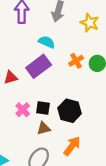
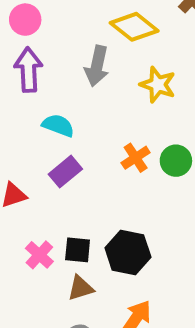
cyan semicircle: (47, 42) -> (58, 125), moved
purple rectangle: (39, 66) -> (65, 172), size x0.7

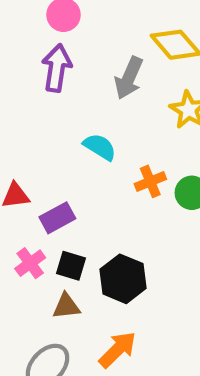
cyan semicircle: (58, 125) -> (100, 147), moved
purple rectangle: (65, 172) -> (57, 218), moved

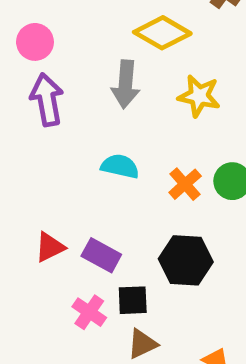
purple rectangle: (57, 218) -> (101, 255), turned 76
black hexagon: (123, 279) -> (186, 260), moved

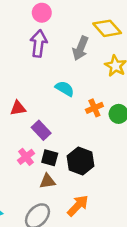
red triangle: (50, 247) -> (18, 108), moved
black hexagon: (186, 260) -> (80, 161), moved

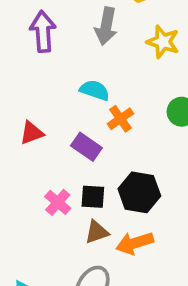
orange cross: (94, 108) -> (120, 119), moved
purple rectangle: (41, 130) -> (86, 147), moved
orange arrow: (78, 206) -> (135, 243), moved, turned -140

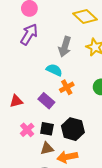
gray arrow: (106, 26) -> (65, 47), moved
purple arrow: (43, 31) -> (29, 34), turned 30
red triangle: (32, 133) -> (16, 101), moved

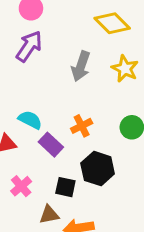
cyan semicircle: (54, 70) -> (30, 120), moved
black square: (47, 129) -> (65, 187), moved
black hexagon: (73, 129) -> (98, 169), moved

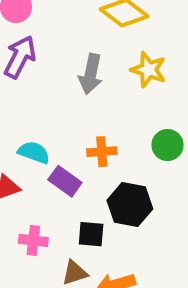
orange cross: (82, 126) -> (102, 152), turned 30
pink cross: (21, 186) -> (33, 240), turned -35

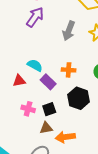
black square: (91, 234) -> (49, 109), moved, turned -32

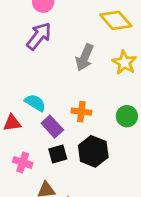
black square: (49, 109) -> (58, 154), moved

